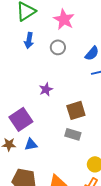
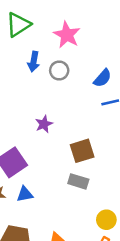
blue arrow: (29, 40) -> (34, 62), moved

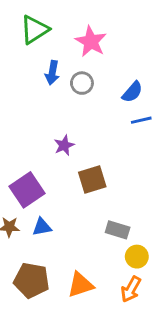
brown square: (82, 151) -> (92, 179), moved
gray rectangle: (78, 181) -> (118, 230), moved

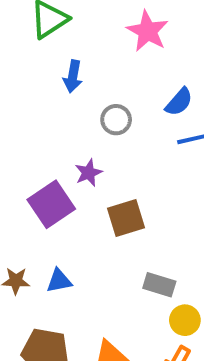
pink star: (91, 42) -> (148, 31), moved
gray circle: (82, 83) -> (116, 120), moved
purple square: (27, 190) -> (51, 204), moved

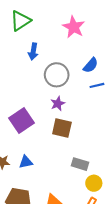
gray circle: (116, 120) -> (57, 75), size x1.5
purple star: (89, 173) -> (58, 104), moved
brown square: (126, 218) -> (62, 128), turned 30

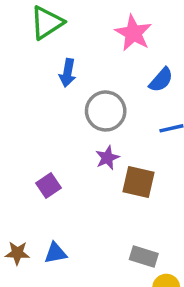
blue semicircle: (91, 65) -> (161, 80), moved
purple square: (22, 121) -> (48, 185), size x0.6
brown square: (62, 128) -> (139, 182), moved

